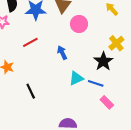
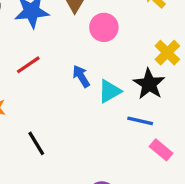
cyan triangle: (76, 78) -> (110, 91), moved

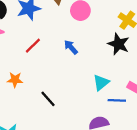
cyan triangle: (110, 91) -> (101, 83), moved
blue line: (140, 121) -> (117, 100), moved

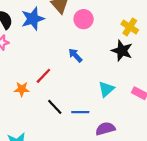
red line: (33, 46) -> (43, 76), moved
blue line: (117, 100) -> (80, 112), moved

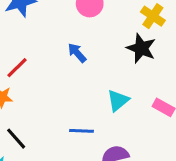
red line: (43, 76) -> (17, 68), moved
black line: (55, 107) -> (16, 139), moved

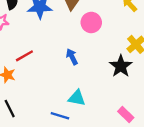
cyan triangle: (118, 100) -> (77, 98), moved, turned 36

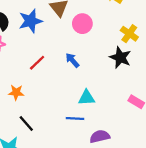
red line: (24, 56) -> (37, 63), moved

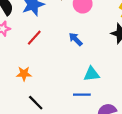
red line: (37, 63) -> (34, 38), moved

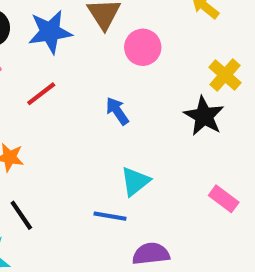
cyan triangle: (92, 74) -> (135, 181), turned -42

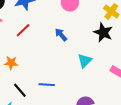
cyan triangle: (135, 181) -> (85, 61), moved
blue line: (110, 216) -> (47, 85), moved

